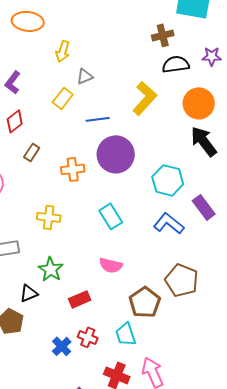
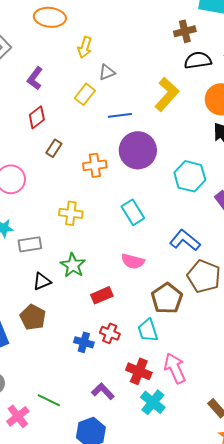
blue L-shape: (169, 223) -> (185, 240), moved
black triangle: (29, 293) -> (42, 281), moved
blue cross: (62, 346) -> (84, 342), turned -30

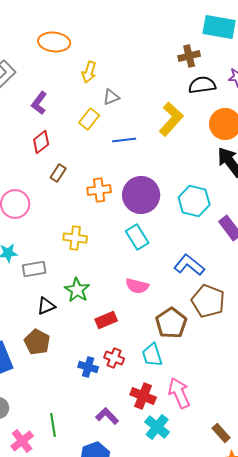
purple circle: (138, 150) -> (141, 195), moved
green line: (49, 400) -> (53, 425), turned 55

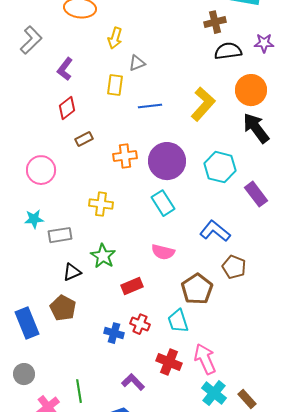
yellow rectangle: (89, 119) -> (115, 85), turned -30
yellow L-shape: (171, 119) -> (203, 104), moved
brown rectangle: (58, 173) -> (84, 139), turned 30
brown pentagon: (208, 301) -> (234, 267), size x0.7
cyan cross: (157, 427) -> (214, 393), moved

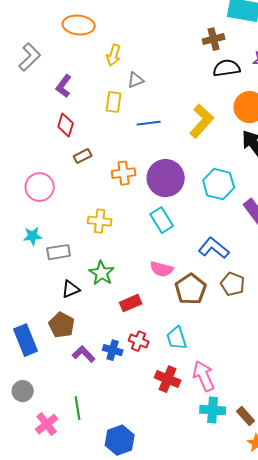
red diamond: (67, 108) -> (66, 125), turned -35
brown pentagon: (197, 289) -> (191, 289), moved
purple L-shape: (133, 382) -> (84, 354), moved
cyan cross: (214, 393) -> (213, 410), turned -35

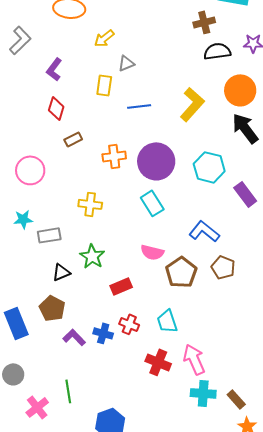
yellow arrow: (114, 55) -> (104, 38), turned 35

